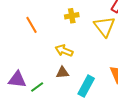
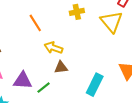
yellow arrow: (64, 51) -> (53, 48), moved
brown triangle: (62, 73) -> (61, 67), moved

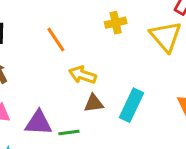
cyan rectangle: (95, 85) -> (131, 105), moved
green line: (44, 88) -> (69, 133), turned 32

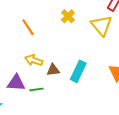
yellow cross: (116, 23) -> (68, 16), turned -32
yellow arrow: (82, 75) -> (34, 60), moved

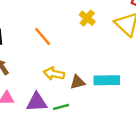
cyan rectangle: (78, 71) -> (107, 80), turned 70

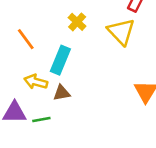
cyan rectangle: (107, 80) -> (60, 60), moved, turned -70

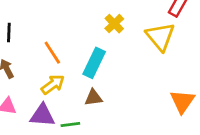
orange line: (26, 39) -> (52, 53), moved
yellow arrow: (36, 82) -> (53, 85), moved, turned 125

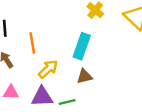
orange line: (52, 53) -> (32, 43), moved, turned 30

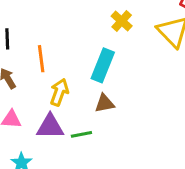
yellow arrow: (48, 69) -> (59, 92), turned -30

